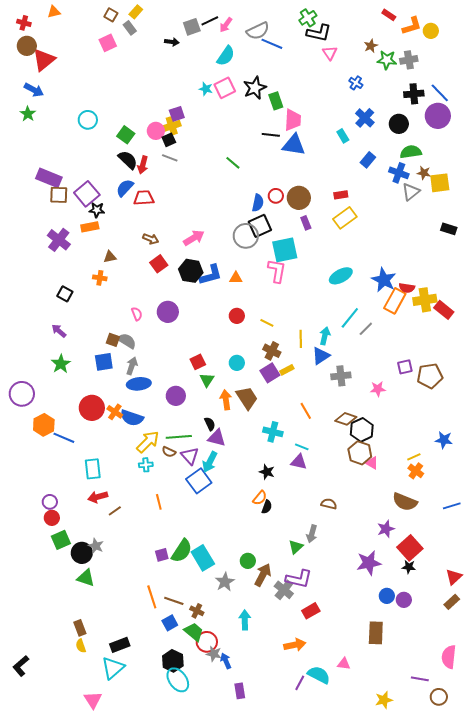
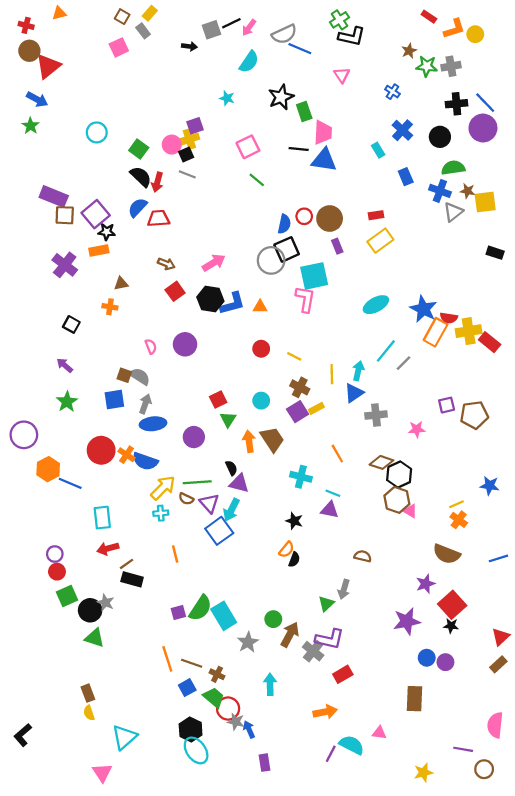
pink triangle: (330, 53) -> (342, 75), moved
pink square: (225, 88) -> (248, 147), moved
blue rectangle: (368, 160) -> (406, 177), turned -63
black rectangle: (120, 645) -> (132, 579), moved, turned 36

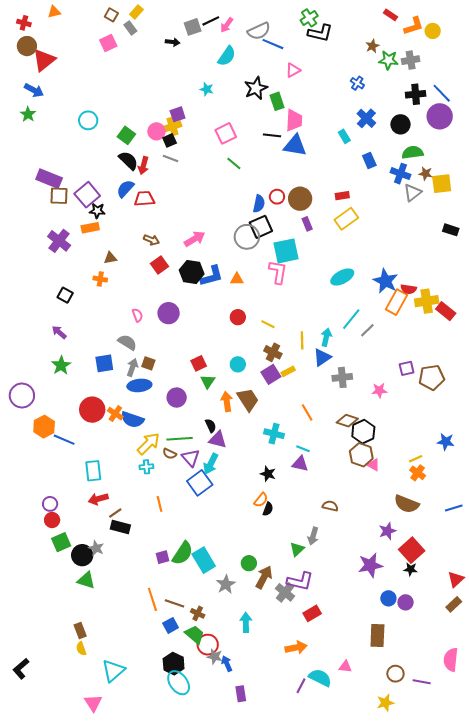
pink triangle: (342, 75) -> (293, 70), moved, turned 35
brown square: (124, 375) -> (148, 363), moved
brown circle: (484, 769) -> (395, 674), moved

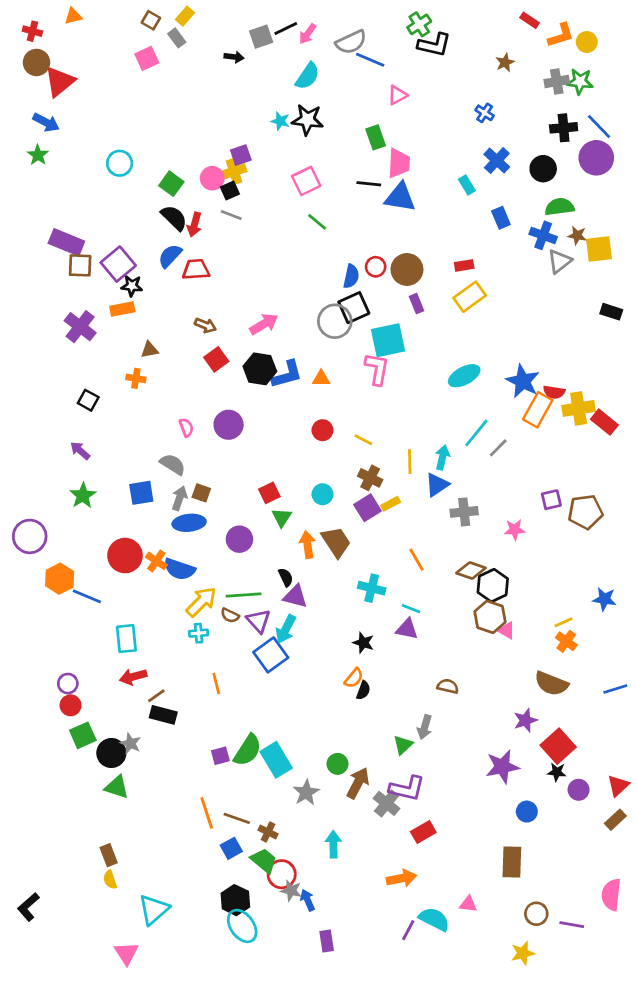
green star: (388, 60) -> (580, 82), moved
black star: (256, 88) -> (308, 120), moved, turned 30
purple circle: (406, 602) -> (579, 790), moved

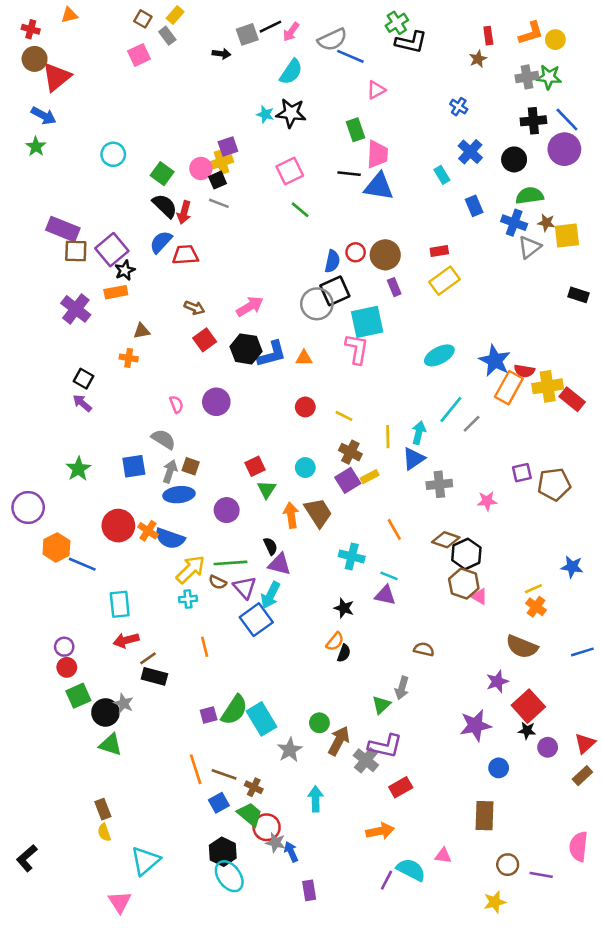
red rectangle: (530, 20) -> (488, 36), moved, turned 48
black star: (132, 286) -> (125, 270), turned -30
purple arrow: (80, 451) -> (82, 403), moved

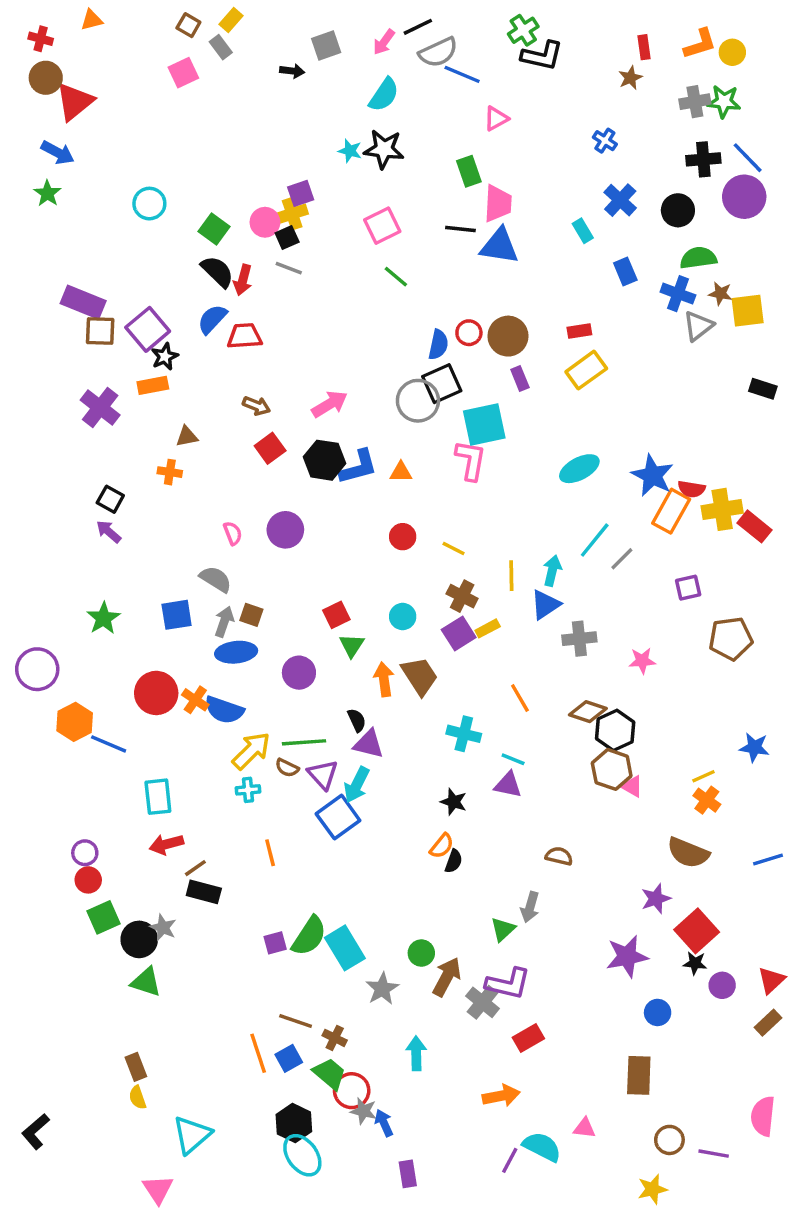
black line: (270, 27) -> (418, 27), moved
purple square: (522, 473) -> (688, 588), moved
orange line: (196, 769) -> (258, 1053), moved

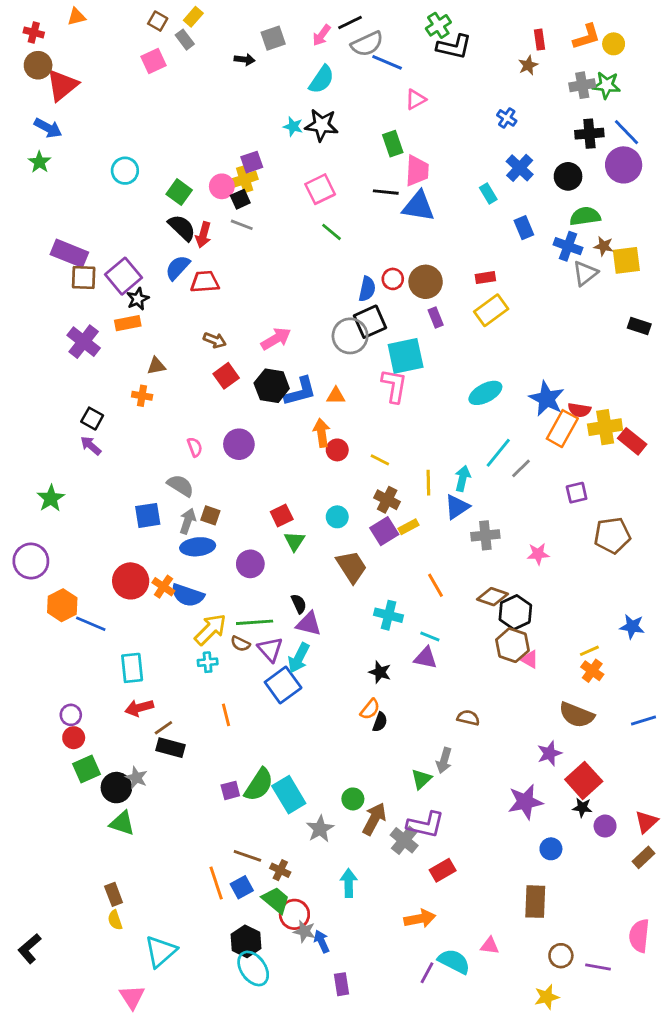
green star: (104, 618) -> (51, 498), moved
orange arrow: (384, 679) -> (322, 433), moved

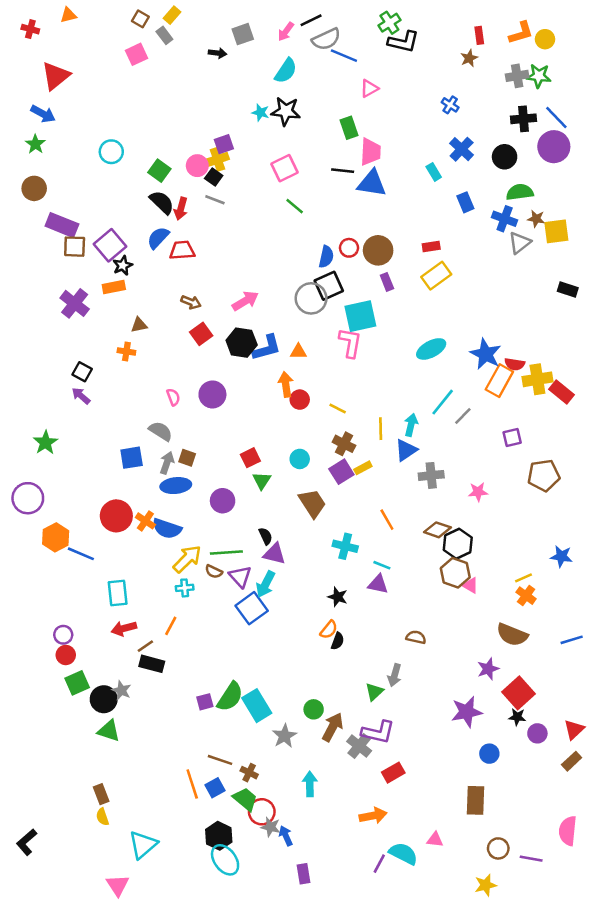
brown circle: (38, 65) -> (34, 188), moved
black square: (240, 199) -> (214, 177), turned -30
orange line: (226, 715) -> (171, 626), moved, turned 42

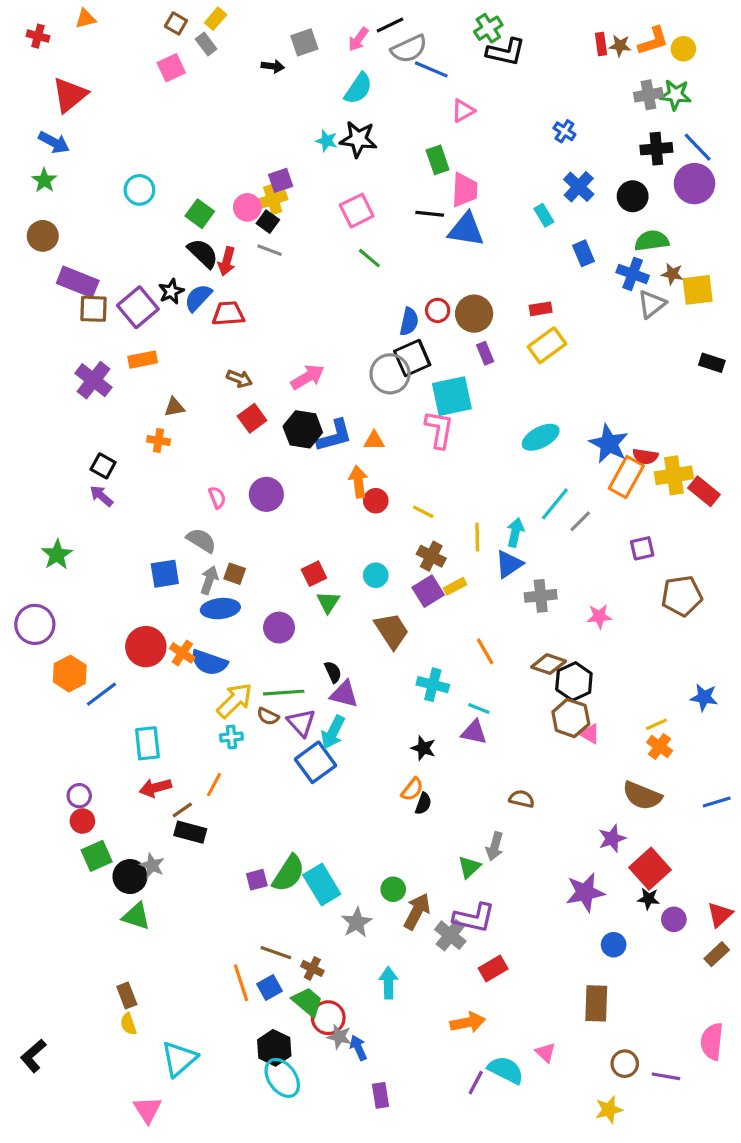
brown star: (469, 58) -> (620, 46), moved, turned 30
black star: (123, 266) -> (171, 291), moved
blue line: (81, 554) -> (101, 694), turned -60
pink triangle: (435, 840) -> (545, 1053), turned 36

